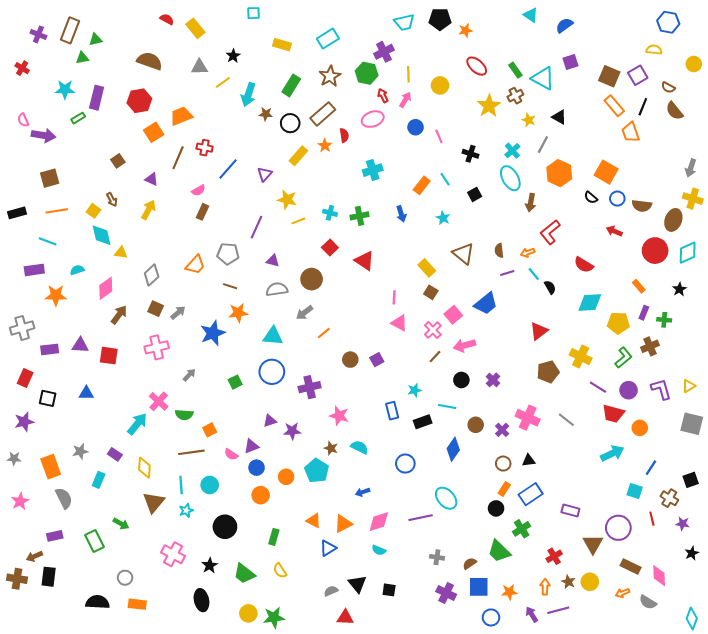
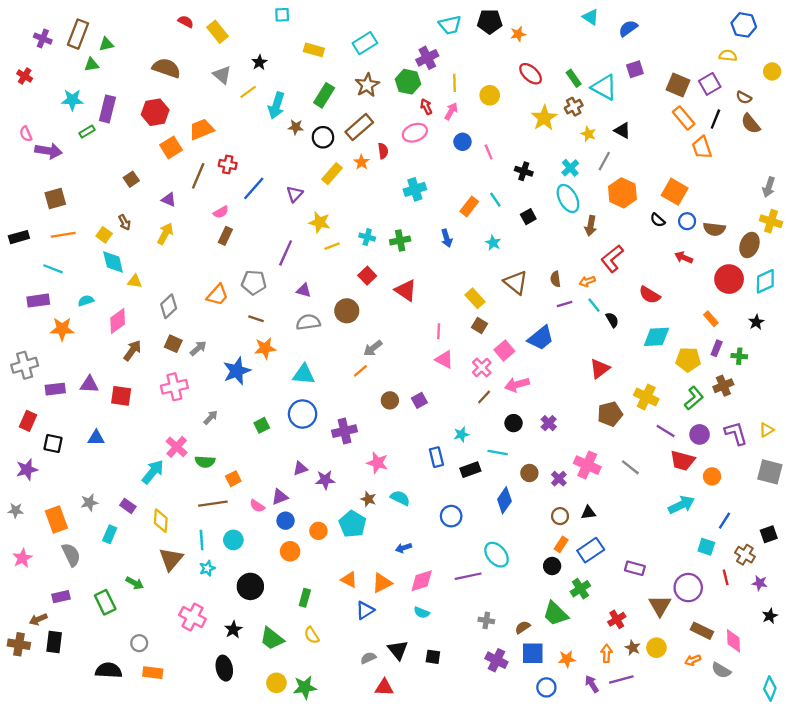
gray triangle: (199, 67) -> (222, 75), turned 42
gray arrow: (304, 313) -> (373, 348), moved

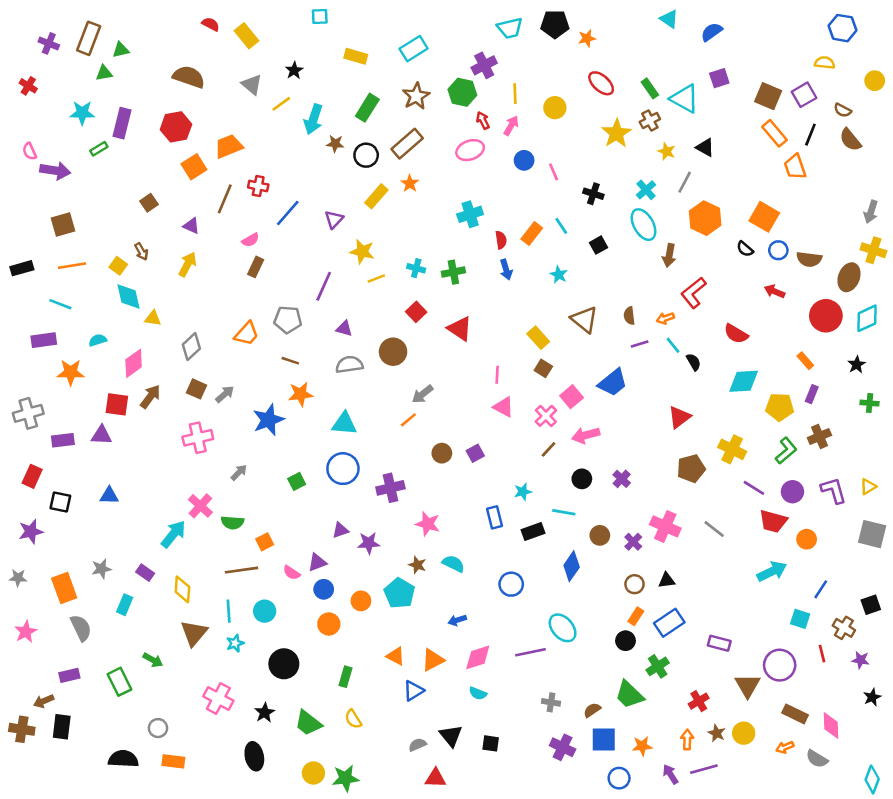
red semicircle: (383, 151) -> (501, 240), moved
green cross: (739, 356) -> (870, 403), moved
red square: (121, 396) -> (117, 404), moved

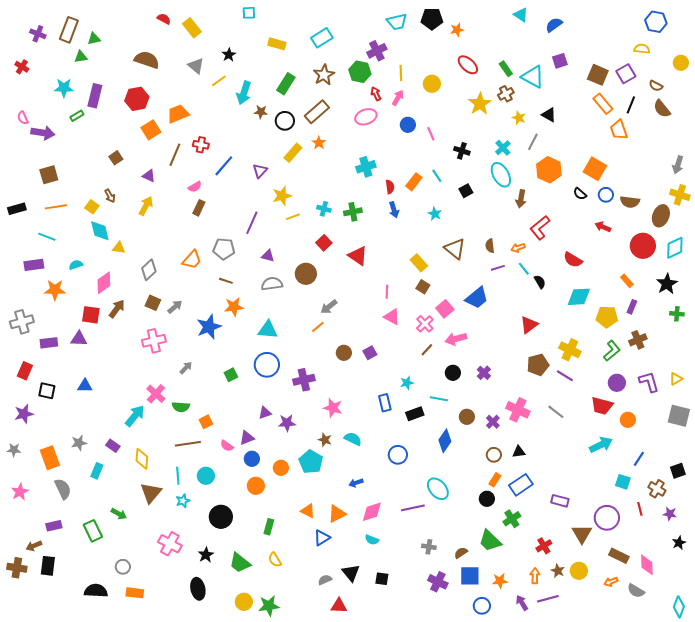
yellow star: (362, 252) -> (282, 196), turned -30
black star: (857, 365) -> (667, 284), size x1.5
purple line: (754, 488) -> (565, 376), moved

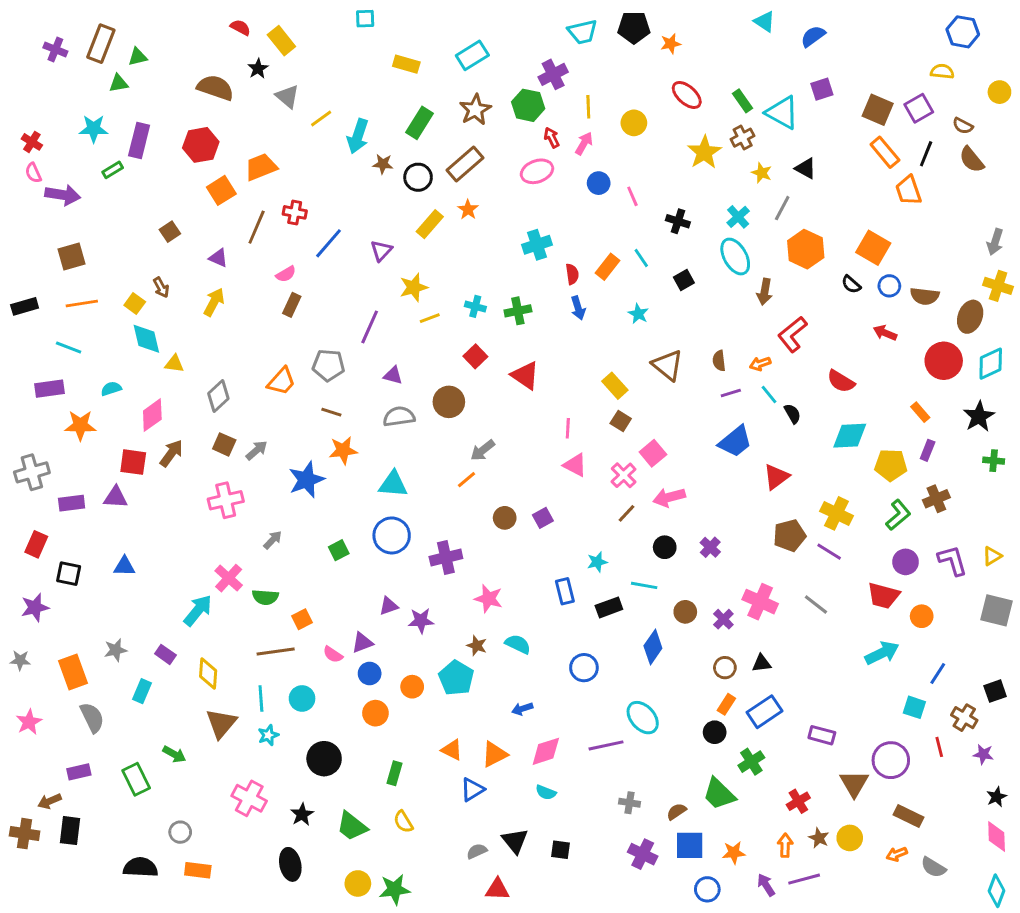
black star: (229, 55) -> (258, 69), moved
red cross: (22, 67) -> (32, 142), moved
blue trapezoid: (477, 298) -> (735, 442), moved
pink diamond: (647, 565) -> (997, 836), moved

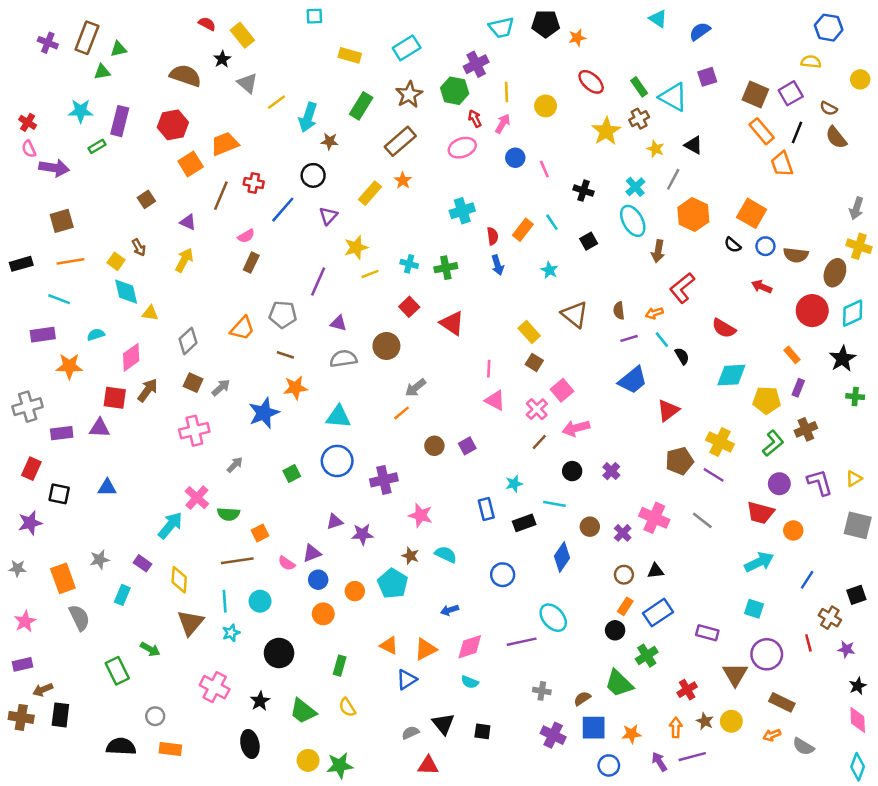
black circle: (418, 177) -> (313, 175), moved
cyan square: (914, 707) -> (754, 609), moved
purple rectangle: (79, 772) -> (23, 664), moved

